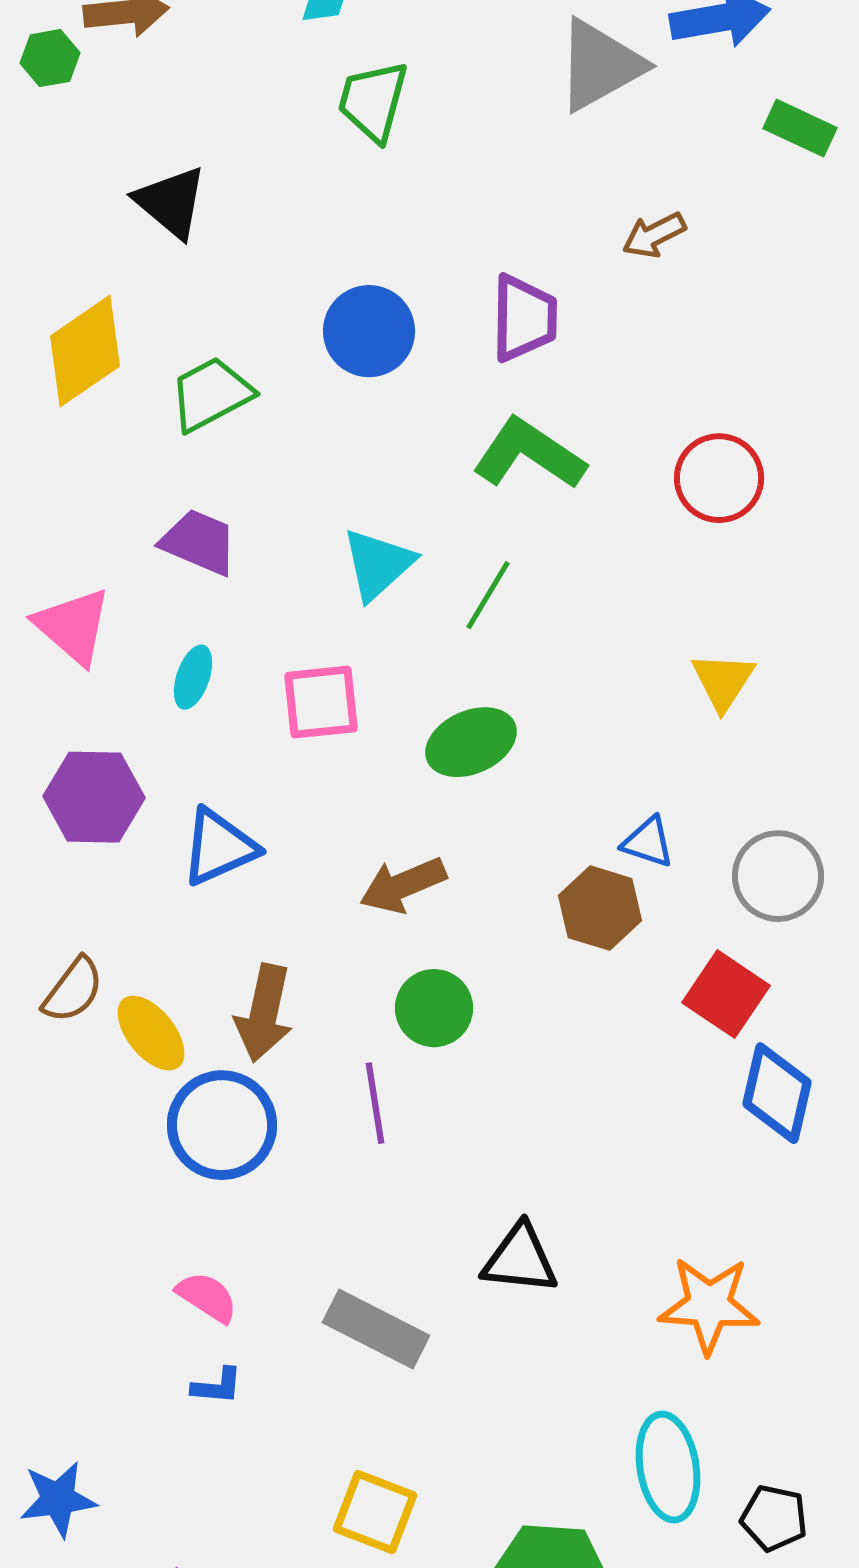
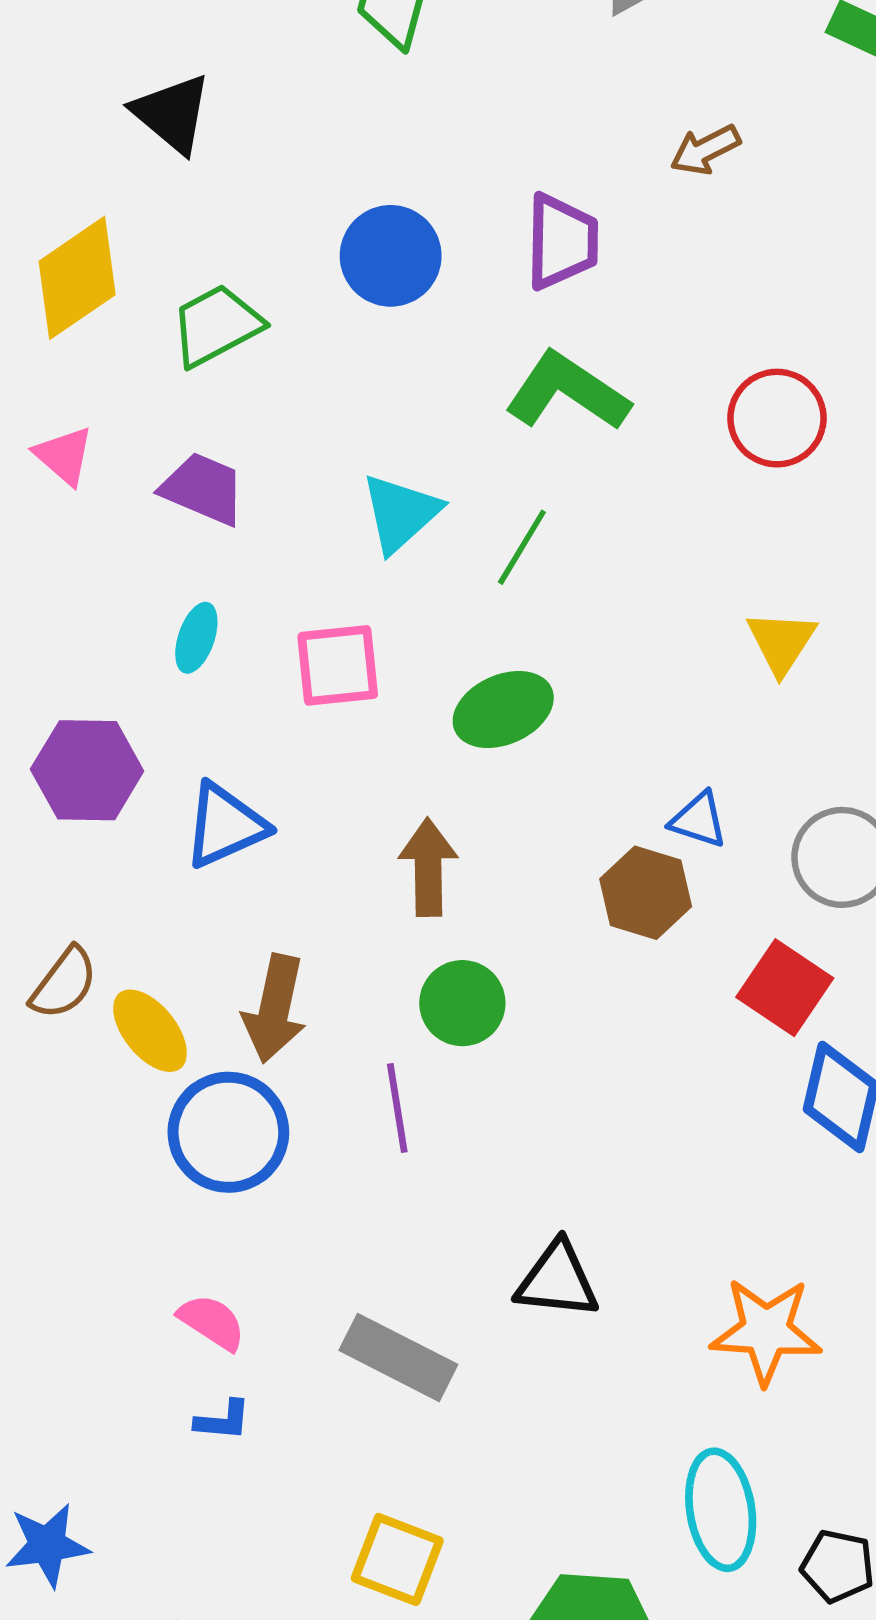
pink triangle: (73, 626) -> (64, 456), moved, size x0.7
brown arrow: (403, 885) -> (428, 867), turned 112

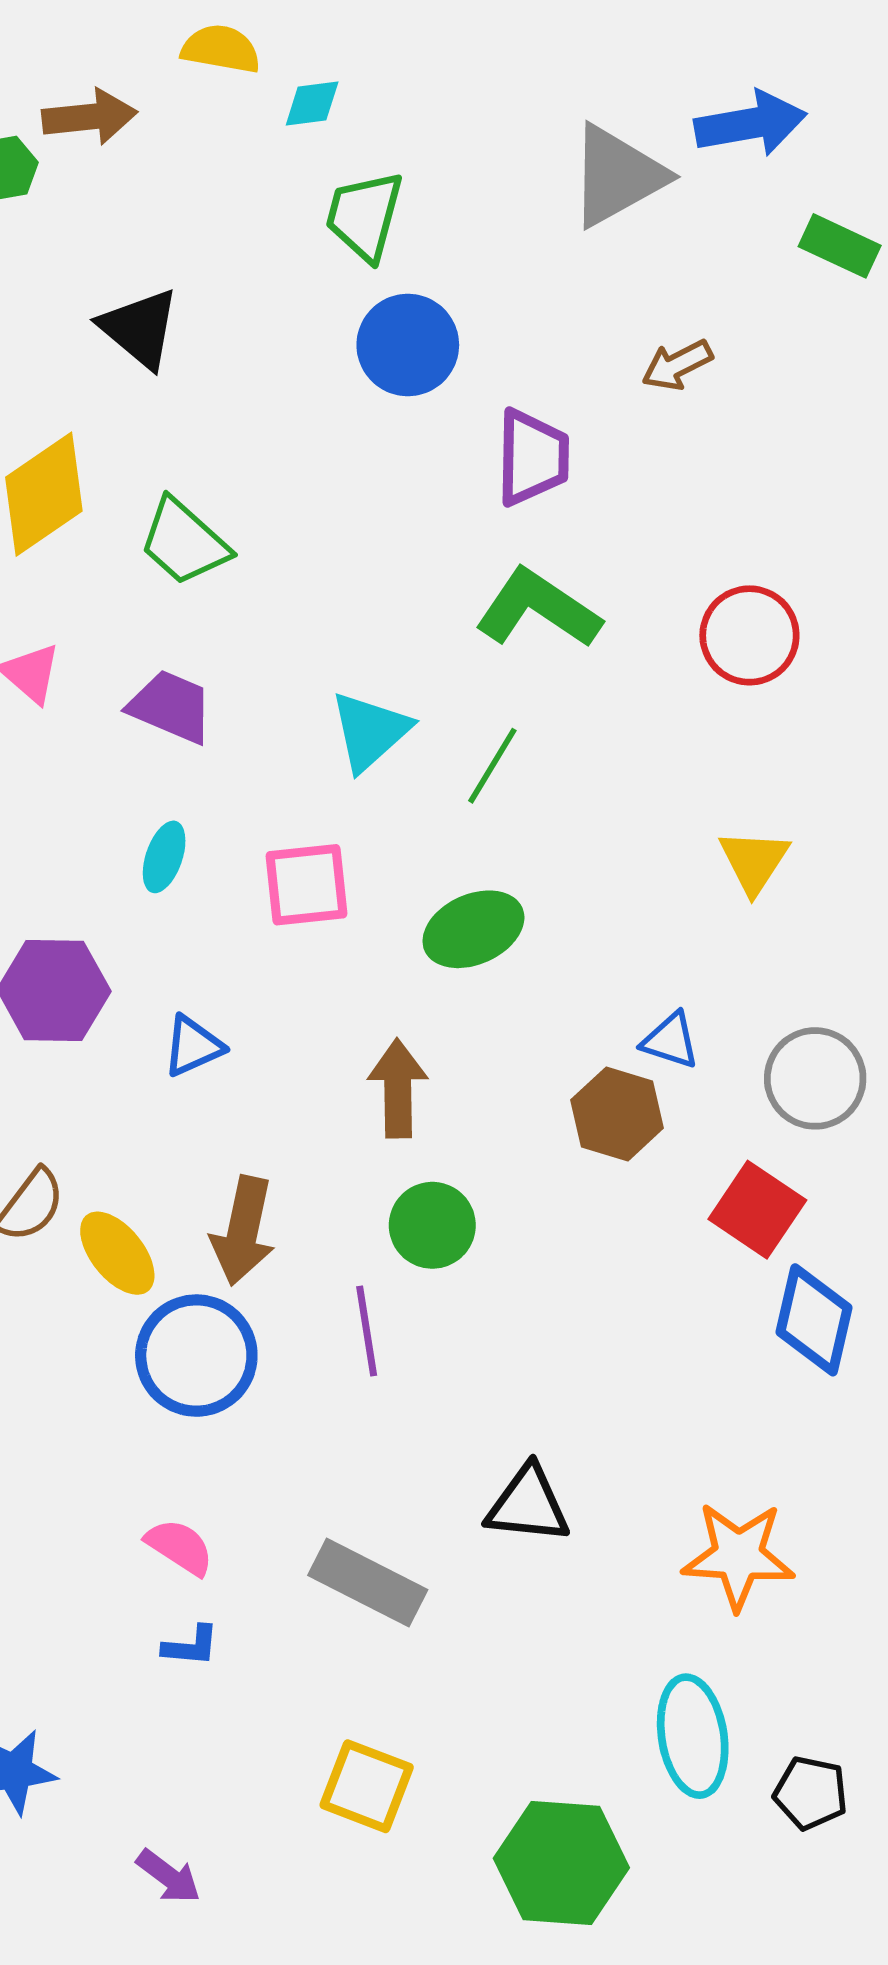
blue circle: (391, 256) -> (408, 345), moved
green trapezoid: (216, 325) -> (184, 542), turned -110
blue triangle: (225, 825) -> (193, 1046), size x0.7

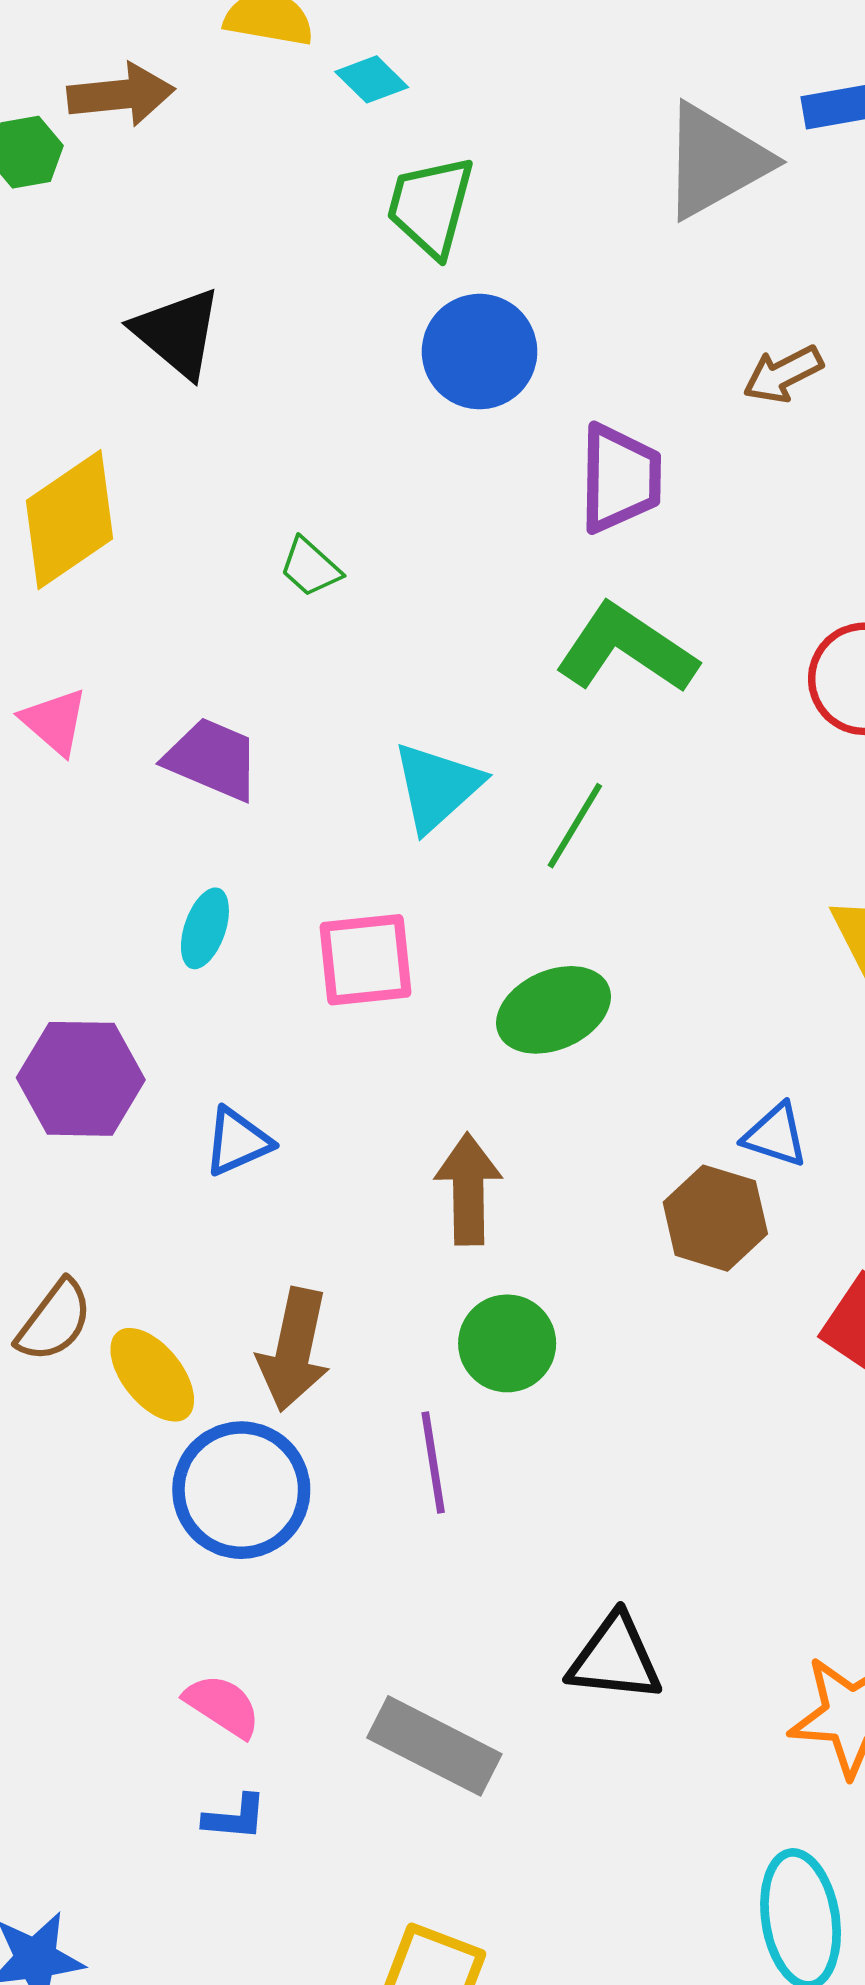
cyan diamond: (312, 103) -> (372, 79), turned 52
green trapezoid: (184, 542) -> (310, 567), moved, size x0.6

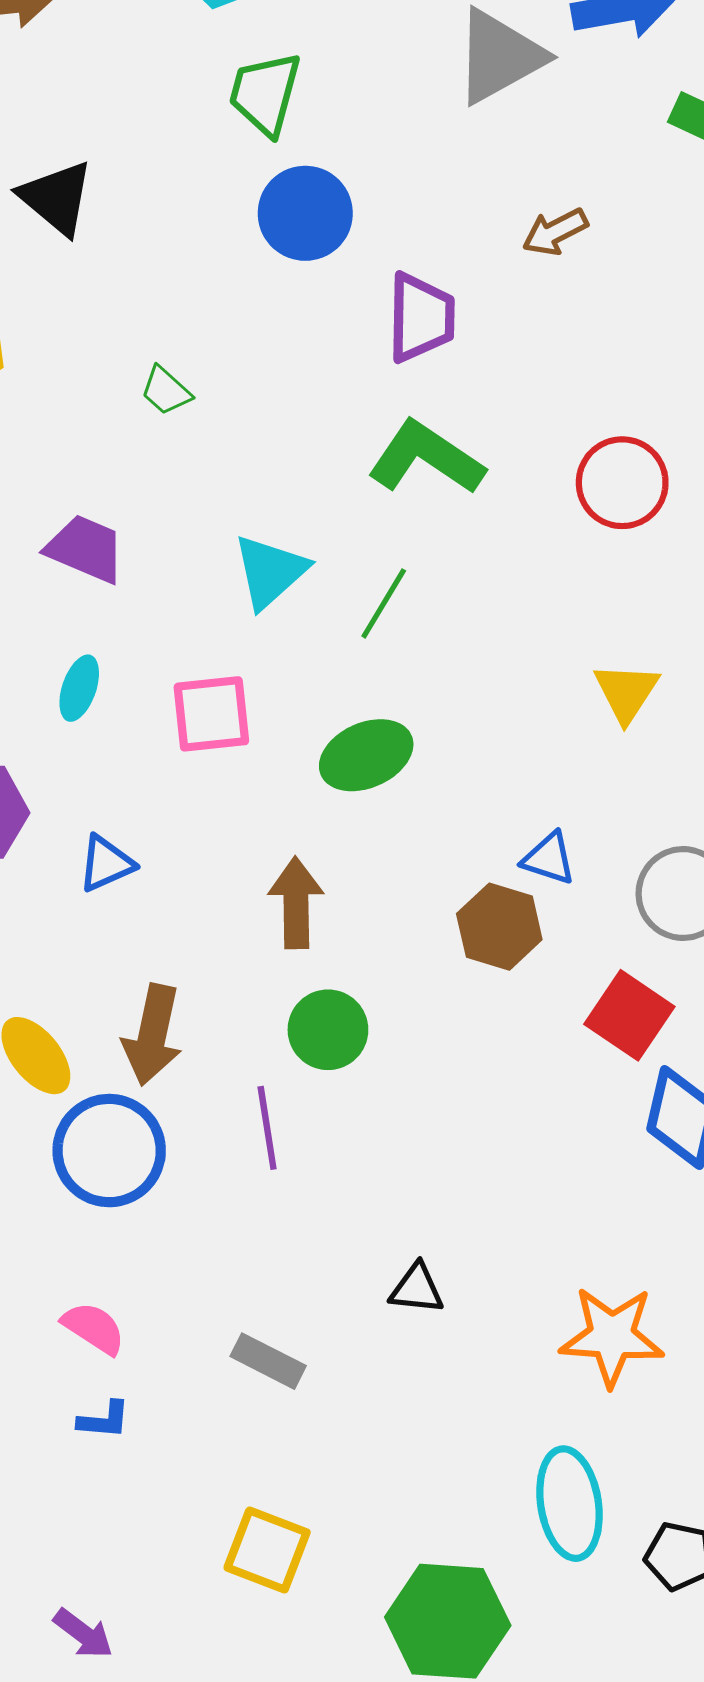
black triangle: (615, 1658) -> (417, 1289), size x0.7
gray rectangle: (434, 1746) -> (268, 1361), size x0.7

